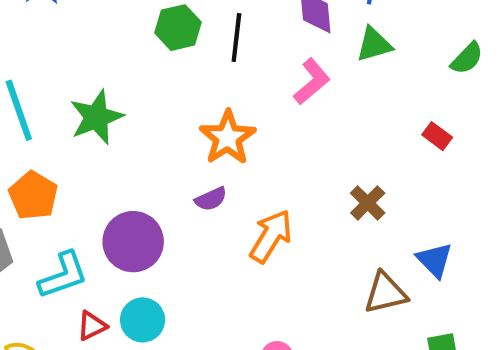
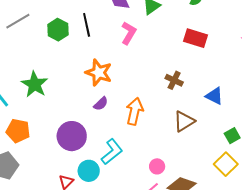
red rectangle: (437, 136) -> (196, 38), size x1.6
cyan L-shape: (63, 275) -> (112, 152), moved
brown triangle: (385, 293) -> (184, 121), moved

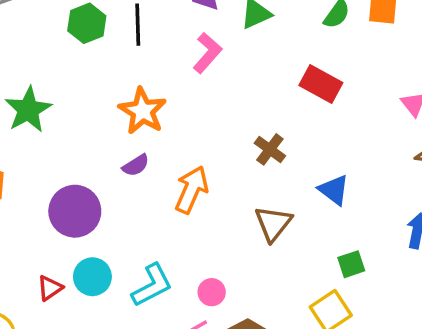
brown triangle: (184, 121) -> (273, 223), turned -30
cyan L-shape: (112, 152) -> (152, 285), moved

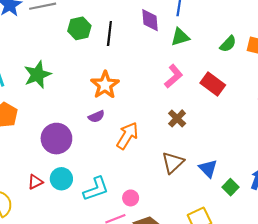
pink L-shape: (207, 53) -> (174, 76), moved
blue triangle: (334, 190) -> (208, 168), moved
green square: (351, 264) -> (230, 187), moved, turned -35

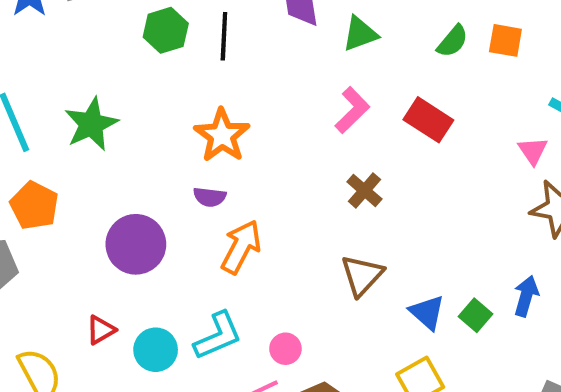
purple semicircle: (96, 117) -> (210, 197), turned 35
orange arrow: (127, 136) -> (241, 247), moved
blue triangle: (208, 168) -> (427, 312), moved
cyan circle: (61, 179) -> (156, 350), moved

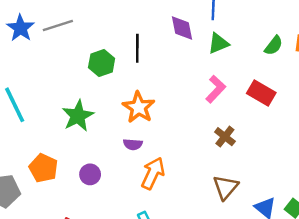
green hexagon: (166, 30) -> (102, 63), moved
green star: (91, 124) -> (78, 116), moved
orange pentagon: (34, 206) -> (43, 168), moved
purple circle: (136, 244) -> (90, 174), size x0.6

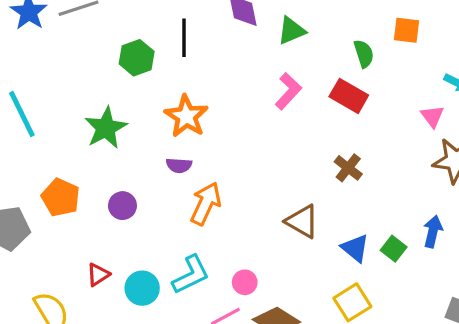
green semicircle: (274, 46) -> (364, 54), moved, turned -55
brown cross: (225, 137) -> (348, 168), moved
brown triangle: (225, 187) -> (302, 221), turned -40

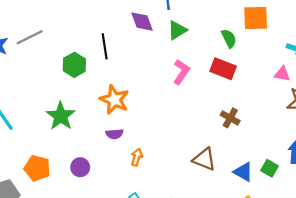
orange square: (407, 30) -> (256, 18), size x1.4
pink triangle: (432, 116) -> (282, 74), turned -35
orange arrow: (206, 204) -> (137, 157), size x0.6

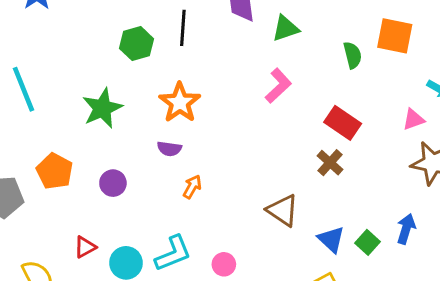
red rectangle: (223, 69) -> (343, 123), moved
pink triangle: (282, 74) -> (414, 119), turned -42

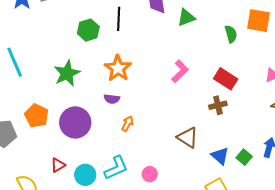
pink L-shape: (278, 86) -> (180, 71), moved
brown cross: (330, 163) -> (218, 105), turned 36
purple circle: (113, 183) -> (75, 122), size x1.8

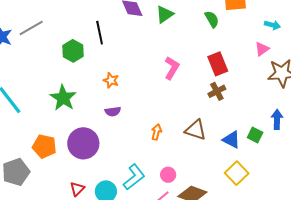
orange star: (118, 68) -> (111, 80), size x0.6
red rectangle: (226, 79) -> (218, 64), turned 50
orange arrow: (128, 124) -> (156, 132), moved

